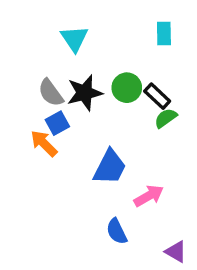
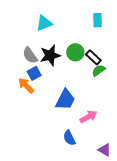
cyan triangle: (74, 39) -> (44, 23), turned 42

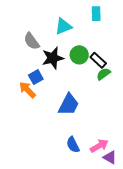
cyan rectangle: (97, 20) -> (96, 14), moved
cyan triangle: (44, 23) -> (63, 26), moved
gray semicircle: (30, 55) -> (32, 41), moved
pink arrow: (88, 117) -> (99, 146), moved

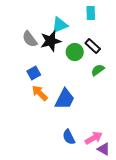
black star: (53, 58) -> (51, 41), moved
black rectangle: (98, 60) -> (93, 46), moved
orange arrow: (27, 90) -> (40, 93), moved

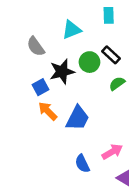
black star: (51, 41) -> (62, 72), moved
pink arrow: (94, 138) -> (112, 152), moved

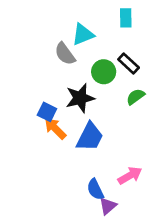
gray semicircle: (36, 46) -> (65, 54), moved
black star: (62, 72) -> (80, 98), moved
blue square: (40, 87) -> (47, 112), moved, turned -35
purple triangle: (124, 178) -> (108, 206), moved, turned 49

